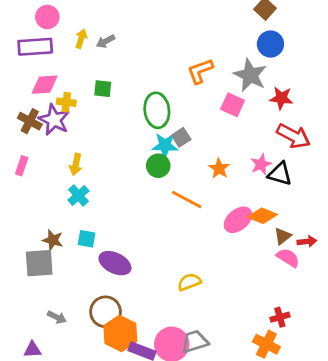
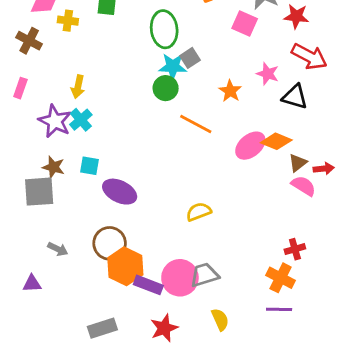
purple star: (54, 120) -> (55, 121), moved
pink star: (261, 164) -> (268, 74), moved, turned -30

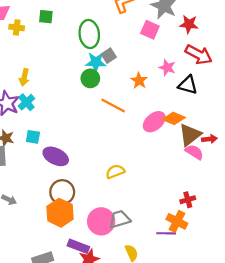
brown triangle: (298, 163) -> (190, 135), size x1.6
brown circle: (110, 243) -> (62, 192), moved
purple rectangle: (148, 285) -> (78, 246), moved
purple line: (279, 309) -> (166, 233), moved

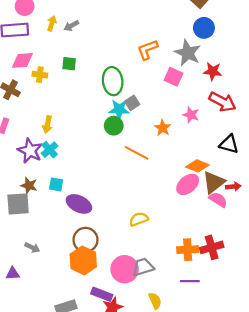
black triangle: (188, 85) -> (229, 144), moved
pink ellipse: (154, 122) -> (188, 184), moved
red cross: (188, 200) -> (212, 247), size x1.5
orange cross: (177, 221) -> (188, 250), moved, turned -30

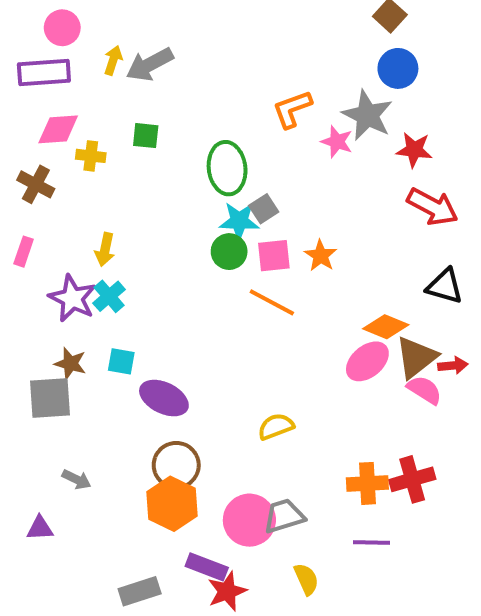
gray arrow: (71, 26) -> (150, 64), size x1.6
pink square: (174, 77) -> (274, 256), moved, turned -30
pink star: (191, 115) -> (337, 142), moved

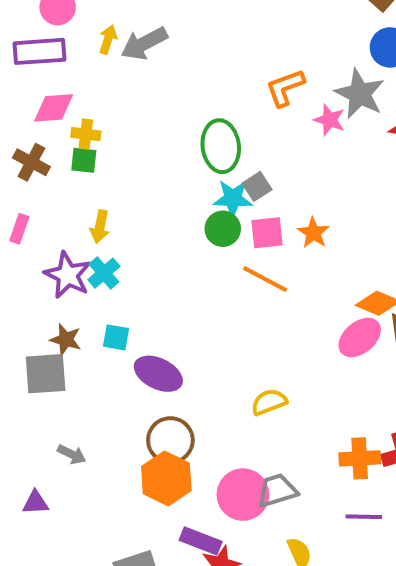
green square: (146, 136) -> (84, 160), moved

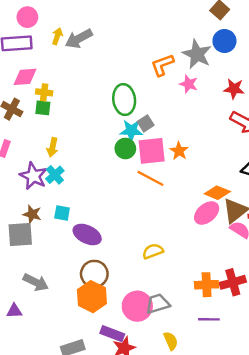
gray star: (360, 94) -> (197, 54), moved
pink square: (267, 233) -> (152, 151), size x1.4
gray arrow: (72, 454) -> (36, 282), size x1.5

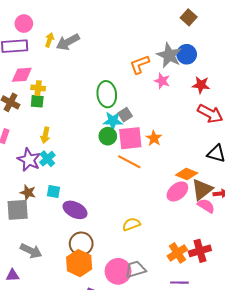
blue circle: (224, 41) -> (187, 54), moved
orange cross: (207, 285) -> (177, 253), turned -30

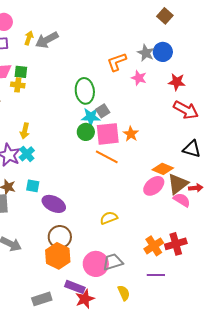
gray star: (169, 55) -> (146, 53), size x0.7
green square: (37, 101) -> (21, 72), moved

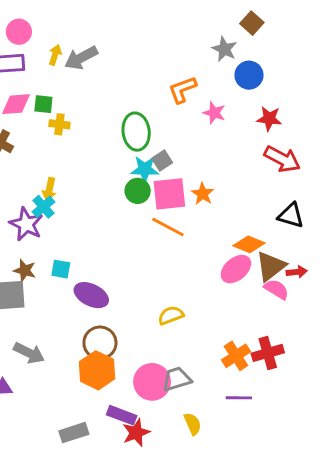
gray star: (146, 53) -> (224, 49), moved
yellow cross: (18, 85) -> (59, 124), moved
cyan cross: (27, 154) -> (43, 207), moved

